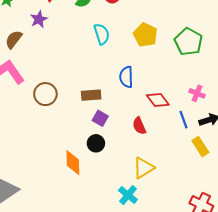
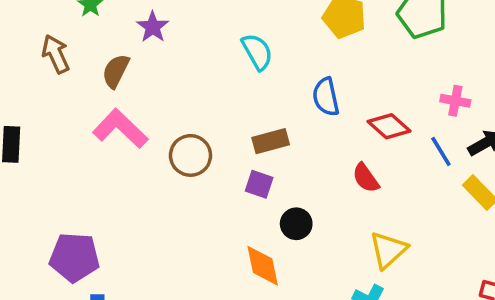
cyan semicircle: (102, 34) -> (257, 52), moved
purple square: (100, 118) -> (259, 184), moved

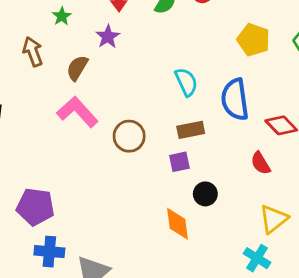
cyan semicircle: (257, 52) -> (186, 82), moved
blue semicircle: (326, 97) -> (235, 99), size x1.4
purple square: (259, 184) -> (179, 162), turned -35

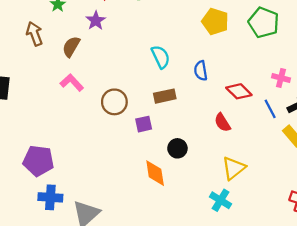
blue semicircle: (235, 99) -> (201, 71), size x0.6
pink L-shape: (77, 112) -> (72, 83), size x0.7
purple square: (179, 162) -> (144, 124), moved

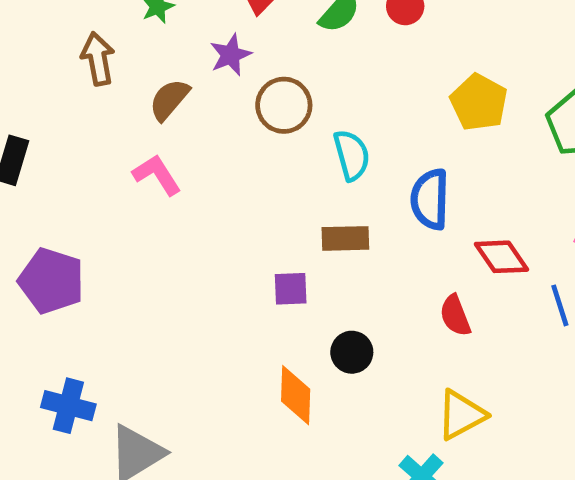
blue semicircle: (201, 71) -> (430, 199), size x1.4
brown circle: (114, 102) -> (284, 105), moved
purple pentagon: (38, 161) -> (51, 281), moved

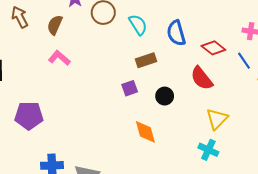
red semicircle: (455, 316) -> (202, 78), size x1.4
black circle: (352, 352) -> (165, 96), moved

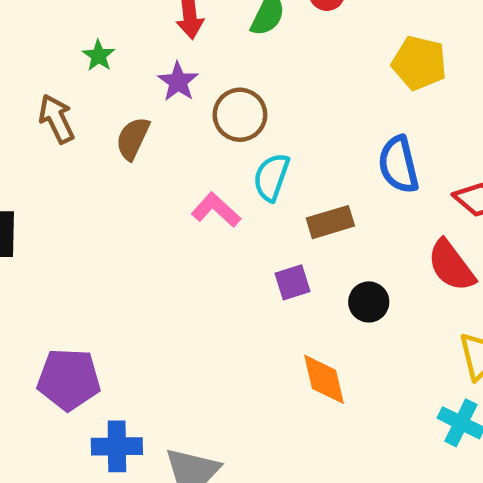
cyan semicircle: (138, 25) -> (271, 177), moved, turned -130
pink L-shape: (59, 58) -> (216, 210), moved
purple pentagon: (29, 116) -> (69, 379), moved

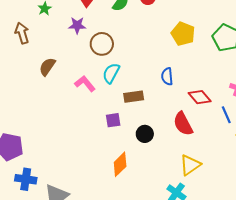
purple star: (178, 82) -> (77, 25), turned 30
brown semicircle: (133, 138) -> (47, 67), moved
blue semicircle: (398, 165) -> (167, 76), size x0.7
orange diamond: (324, 379) -> (120, 164), turned 50

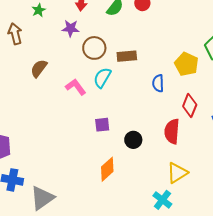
yellow pentagon: (183, 34) -> (186, 64), moved
brown rectangle: (134, 97) -> (127, 56), moved
red diamond: (200, 97) -> (190, 105), turned 60
red semicircle: (183, 124) -> (172, 131), turned 30

